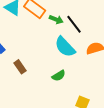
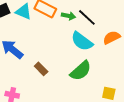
green semicircle: (59, 76) -> (81, 71), size x1.6

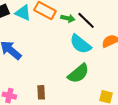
brown rectangle: (41, 69) -> (41, 92), moved, turned 40

